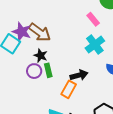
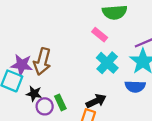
brown arrow: (40, 32) -> (42, 62), turned 80
black star: (41, 56) -> (34, 94), moved

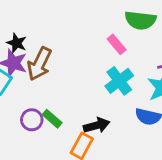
black star: (34, 94) -> (17, 43), moved
green rectangle: (60, 102) -> (52, 119), turned -35

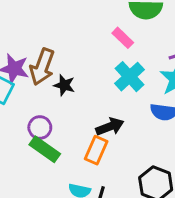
black star: (17, 43) -> (64, 85), moved
green rectangle: (52, 119) -> (45, 149), moved, size x1.4

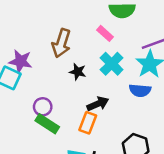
brown arrow: (42, 67) -> (61, 43), moved
black star: (64, 85) -> (78, 72), moved

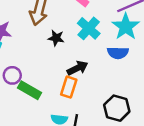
purple circle: (43, 107) -> (12, 75), moved

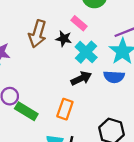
black star: (56, 38) -> (64, 39), moved
black arrow: (77, 68) -> (81, 78), moved

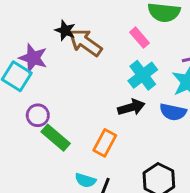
brown arrow: (37, 34) -> (85, 42), turned 100
black star: (64, 39) -> (65, 30), moved

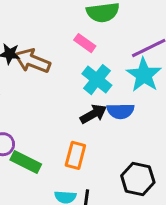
blue semicircle: (173, 112) -> (121, 111), moved

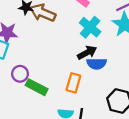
blue semicircle: (121, 111) -> (97, 64), moved

